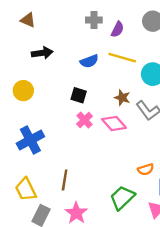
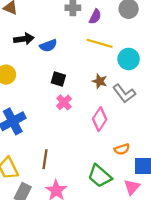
blue semicircle: (89, 61) -> (48, 46), moved
pink diamond: (114, 124) -> (100, 119), moved, turned 75
green trapezoid: (122, 198) -> (100, 176), turned -95

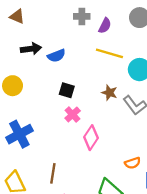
pink diamond: (100, 119) -> (91, 138), moved

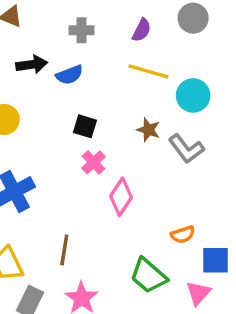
gray cross: (82, 16) -> (81, 30), moved

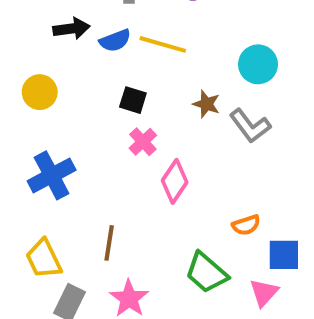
yellow line: (148, 71) -> (163, 44), moved

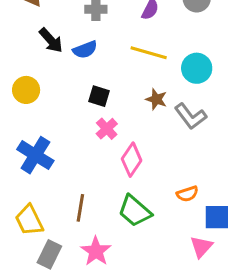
black arrow: (71, 29) -> (51, 40), turned 56
yellow line: (163, 44) -> (149, 53), moved
blue cross: (52, 175) -> (35, 155), turned -30
green trapezoid: (206, 273) -> (135, 211), moved

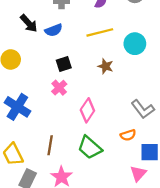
yellow line: (149, 53) -> (100, 32), turned -30
black square: (99, 96) -> (64, 64), turned -35
gray L-shape: (190, 116) -> (143, 109), moved
pink cross: (107, 129) -> (59, 88), moved

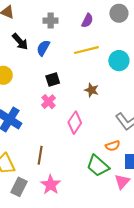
blue semicircle: (54, 30) -> (43, 48), turned 140
brown star: (106, 66) -> (92, 90), moved
green trapezoid: (90, 148) -> (98, 166), moved

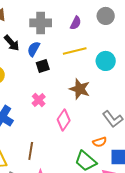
gray cross: (51, 21) -> (41, 23), size x1.5
black square: (53, 79) -> (43, 66), moved
brown star: (92, 90) -> (80, 89), size x1.5

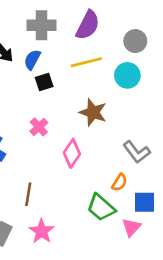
gray circle: (106, 16) -> (135, 41), moved
purple semicircle: (76, 23) -> (88, 25), size x1.6
orange semicircle: (100, 142) -> (119, 182), turned -40

